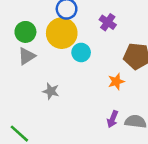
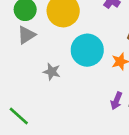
cyan circle: (81, 52) -> (87, 50), moved, size x1.6

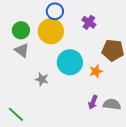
gray triangle: (26, 35) -> (22, 50), turned -49

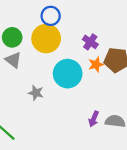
purple cross: (89, 22) -> (90, 42), moved
orange star: (96, 71) -> (96, 65), moved

